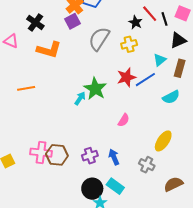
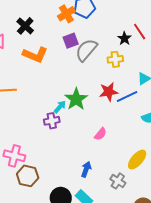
purple square: (72, 21) -> (71, 41), moved
brown hexagon: (57, 155) -> (28, 176), moved
purple cross: (90, 156) -> (52, 121), moved
blue arrow: (114, 157) -> (86, 169), turned 35

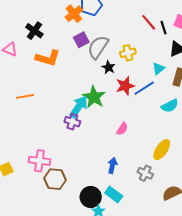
black star: (124, 38) -> (109, 67), moved
cyan arrow: (60, 107) -> (79, 107), size x1.6
purple cross: (52, 121) -> (72, 122), turned 35

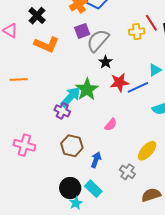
yellow cross: (128, 53) -> (137, 32), moved
brown hexagon: (55, 179) -> (72, 146), moved

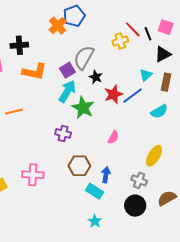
black cross: (37, 16) -> (19, 45), turned -36
purple square: (82, 31) -> (67, 70), moved
cyan arrow: (71, 97) -> (67, 91), moved
black circle: (70, 188) -> (135, 206), moved
cyan rectangle: (93, 189) -> (95, 191), moved

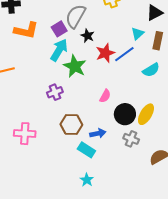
purple cross: (63, 133) -> (55, 92), turned -35
blue arrow: (106, 175) -> (98, 133), turned 70
black circle: (135, 206) -> (125, 114), moved

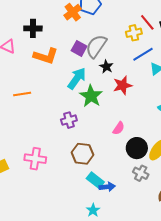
purple square: (59, 29) -> (79, 48), moved, turned -35
blue line: (124, 54) -> (143, 54), moved
blue arrow: (98, 133) -> (107, 187), moved

